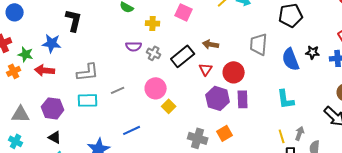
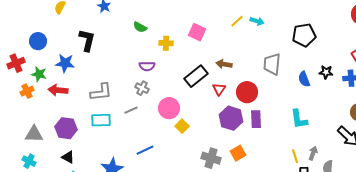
blue circle: (15, 12) -> (38, 41), moved
gray cross: (154, 53) -> (142, 88), moved
blue semicircle: (291, 59) -> (304, 79), size x0.7

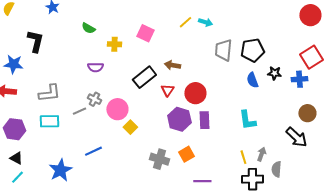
black pentagon: (304, 35) -> (252, 50), moved
gray trapezoid: (272, 64) -> (223, 50), moved
gray cross: (142, 88) -> (94, 99), moved

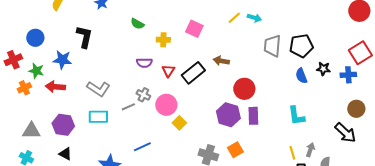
red triangle: (167, 90) -> (168, 71), moved
gray L-shape: (49, 93) -> (98, 89), turned 40

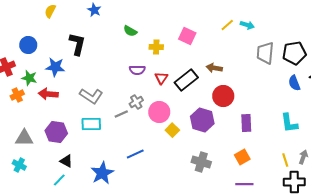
red circle: (244, 89) -> (223, 96), moved
gray cross: (143, 95) -> (136, 102), turned 32
purple hexagon: (228, 115) -> (202, 120), moved
orange square: (235, 150) -> (242, 157), moved
black triangle: (65, 154) -> (66, 161), moved

